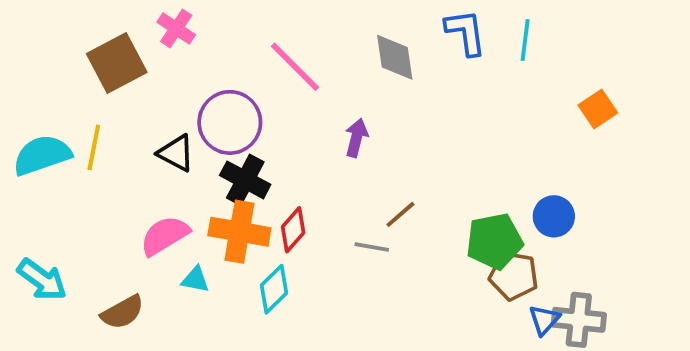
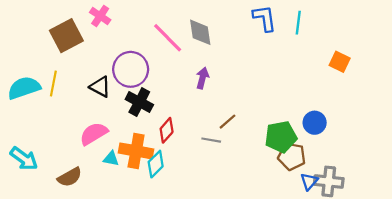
gray diamond: (395, 57) -> (200, 32), moved
orange square: (598, 109) -> (340, 62), turned -30
orange cross: (239, 232) -> (136, 151), moved

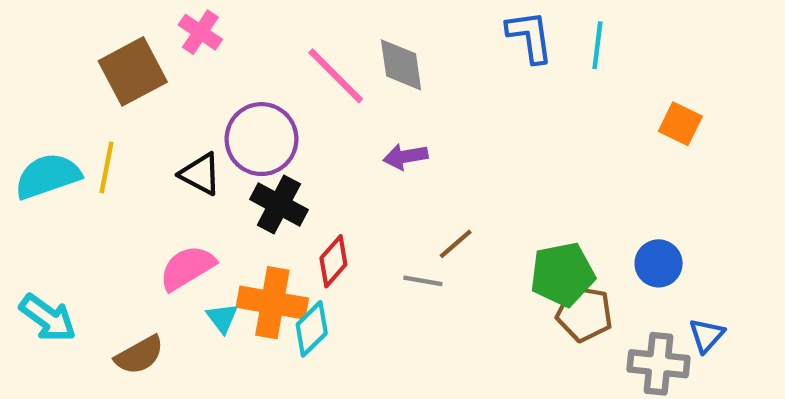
purple arrow: (202, 78) -> (405, 157), turned -114
blue circle: (315, 123) -> (659, 263), moved
cyan triangle: (111, 159) -> (222, 318), turned 42
blue triangle: (309, 181) -> (707, 335), moved

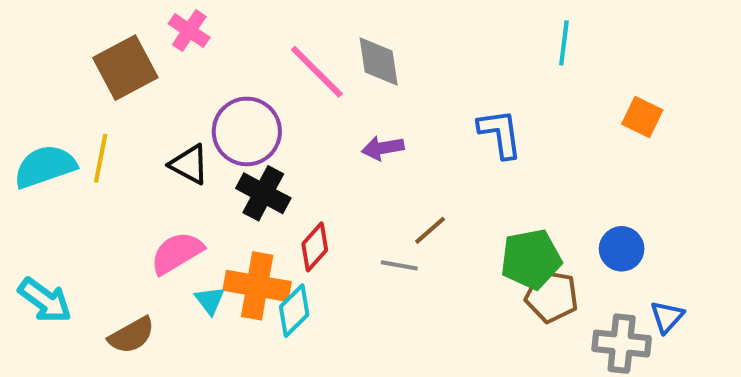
blue L-shape: (530, 37) -> (500, 134), moved

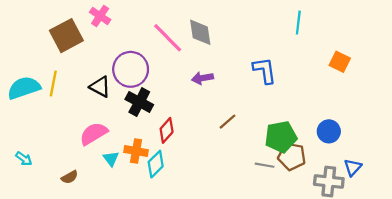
gray line: (399, 265) -> (265, 165), moved
orange cross: (257, 286) -> (136, 151), size x0.7
cyan arrow: (45, 300) -> (24, 159), size x0.6
brown semicircle: (131, 335) -> (70, 177), size x0.7

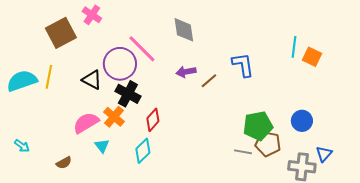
cyan line: (298, 23) -> (294, 47), moved
pink line: (168, 38) -> (142, 49), moved
brown line: (228, 122) -> (209, 81), moved
orange cross: (136, 151) -> (114, 117), moved, turned 30

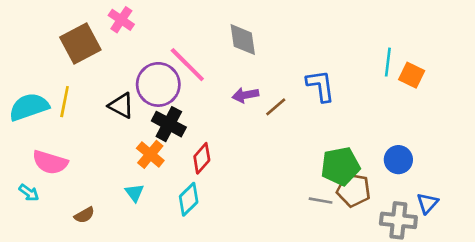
pink semicircle: (86, 123) -> (50, 162), moved, turned -132

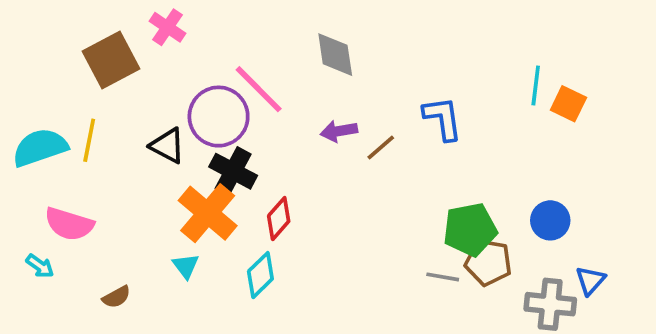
orange cross: (150, 154) -> (208, 213), size x1.5

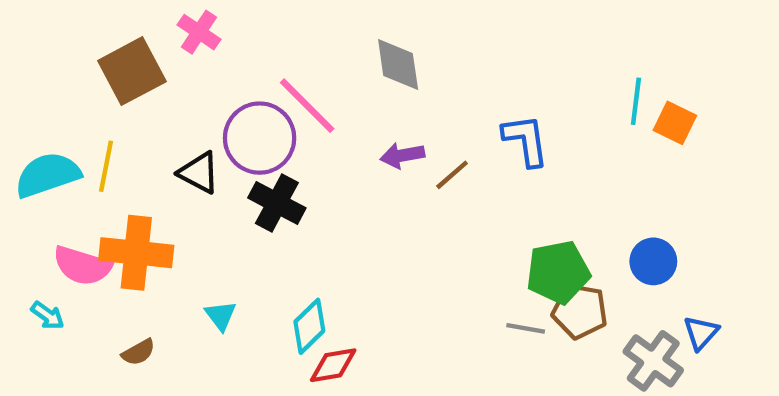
orange cross: (208, 213) -> (136, 253), moved, turned -34
red diamond: (279, 219) -> (333, 365), moved, turned 39
gray cross: (550, 304) -> (653, 361), turned 30

